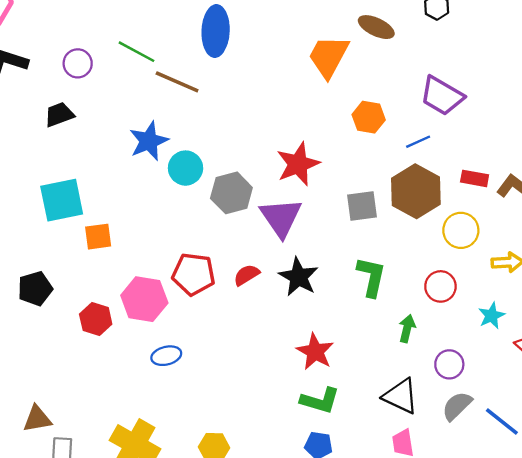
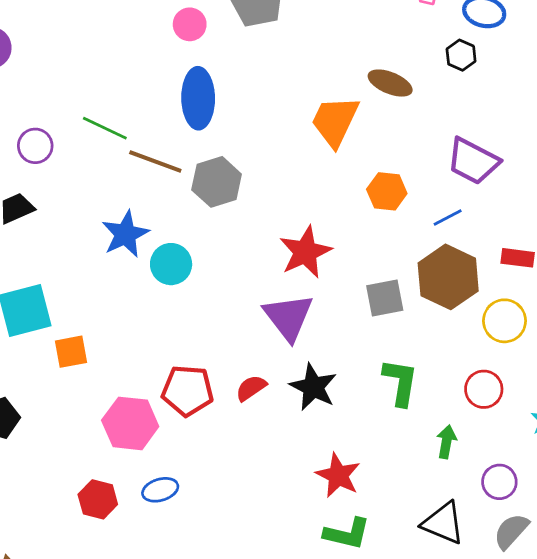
gray hexagon: (231, 193) -> (217, 182), moved
red hexagon: (96, 319) -> (98, 499), moved

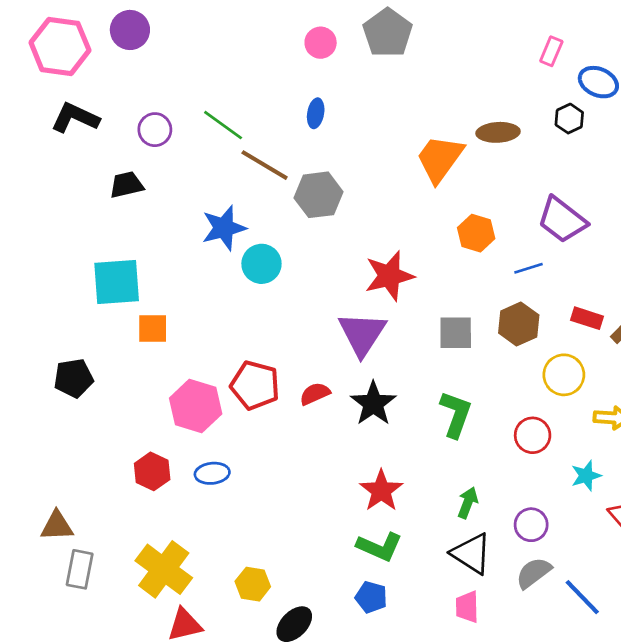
brown ellipse: (390, 83) -> (498, 132), turned -36
blue ellipse: (198, 98) -> (316, 113), size x0.5
brown hexagon: (448, 277) -> (519, 324), size x0.7
green arrow: (446, 442) -> (468, 503), moved

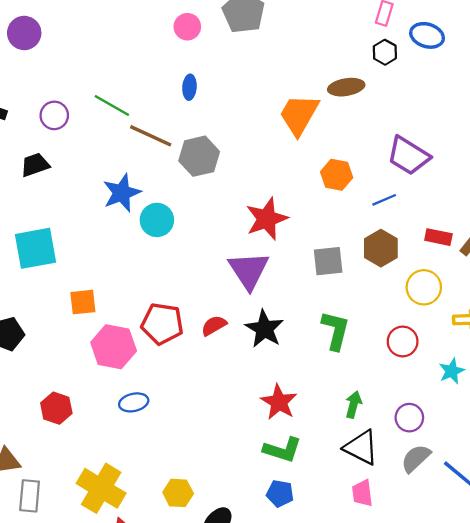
black hexagon: (569, 119) -> (385, 52), moved
orange square: (153, 329) -> (83, 302), moved
red hexagon: (152, 471) -> (56, 408), moved

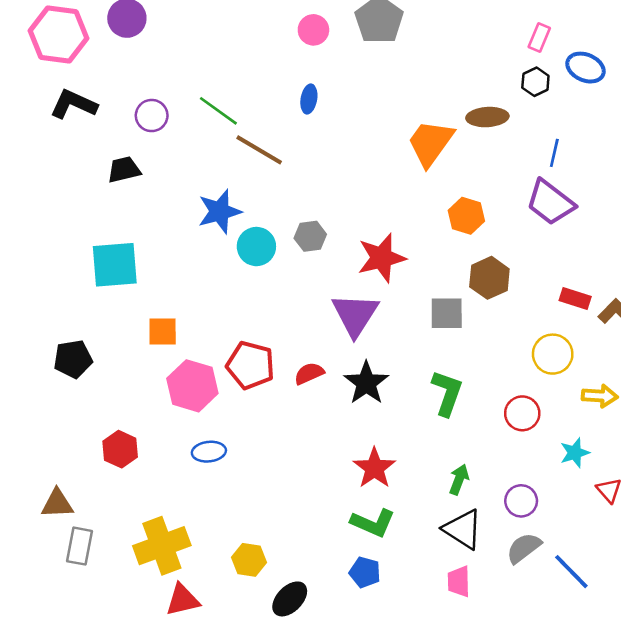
gray hexagon: (199, 156) -> (310, 236), moved, size x0.7
blue line: (384, 200) -> (554, 153), moved, turned -60
brown hexagon: (381, 248) -> (489, 278), moved
yellow cross: (101, 488) -> (162, 546), turned 33

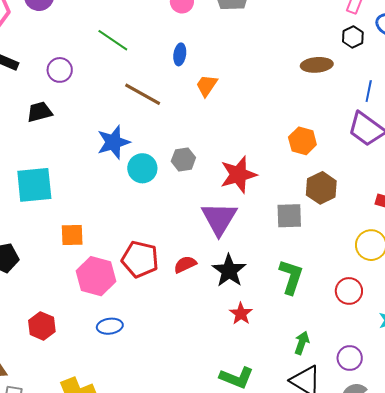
green line: (218, 111) -> (113, 40), moved
orange trapezoid: (430, 143) -> (207, 85), moved, size x0.6
red star: (374, 468) -> (241, 314), moved, size x0.7

